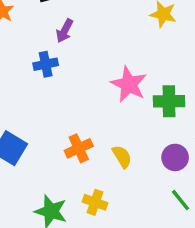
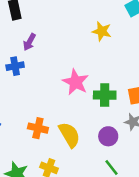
orange cross: (79, 148) -> (38, 128), turned 36
yellow semicircle: (122, 157) -> (69, 135), size x1.5

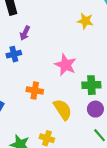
green cross: (105, 95) -> (91, 85), moved
orange cross: (38, 128) -> (35, 91), moved

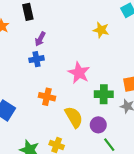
blue cross: (14, 54) -> (36, 59), moved
purple circle: (95, 109) -> (98, 125), moved

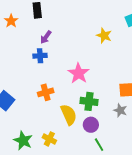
green cross: (104, 94) -> (89, 101), moved
orange cross: (47, 97) -> (46, 92), turned -35

